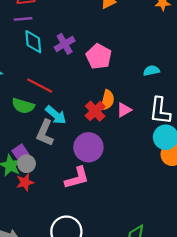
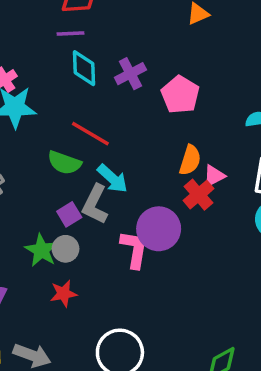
red cross: (95, 111) -> (198, 195), moved
purple square: (20, 152) -> (69, 214), moved
pink L-shape: (77, 178) -> (134, 249), moved, turned -68
red star: (25, 182) -> (63, 294), moved

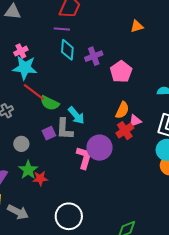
red line: (90, 134) -> (34, 92), moved
gray L-shape: (95, 204) -> (65, 129), turned -30
gray circle: (66, 249) -> (21, 144), moved
green star: (41, 250) -> (28, 170), moved

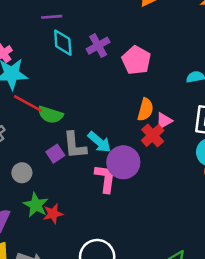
cyan arrow: (76, 115) -> (99, 142), moved

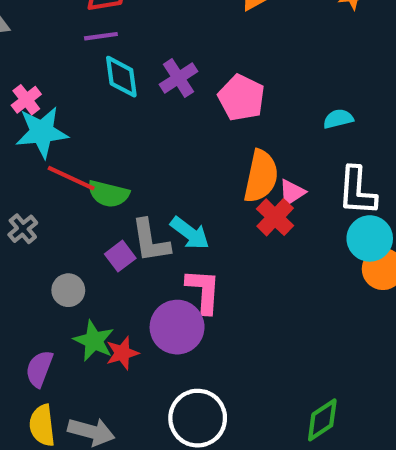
orange semicircle: (145, 110) -> (261, 176), size x1.4
purple circle: (123, 162) -> (177, 327), moved

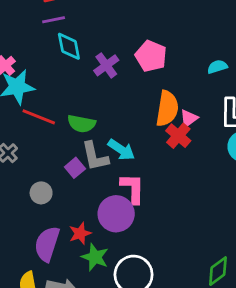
purple cross: (178, 78) -> (106, 65), moved
green semicircle: (108, 194) -> (82, 124), moved
green star: (94, 341) -> (95, 257), moved
purple semicircle: (39, 369) -> (47, 244), moved, size x1.4

